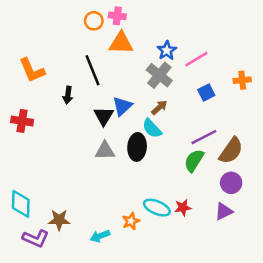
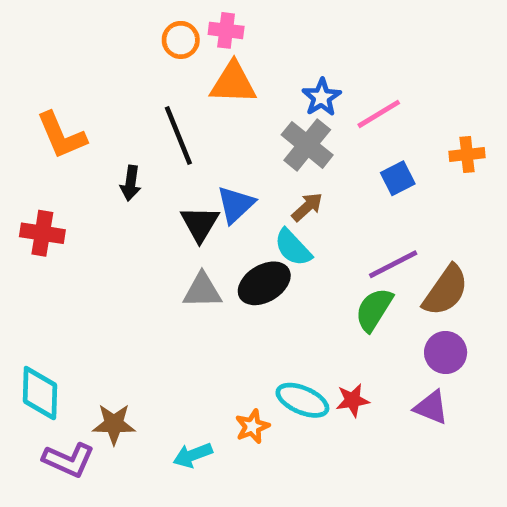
black ellipse: (137, 147) -> (264, 283), turned 55
purple triangle: (224, 211) -> (431, 407), turned 48

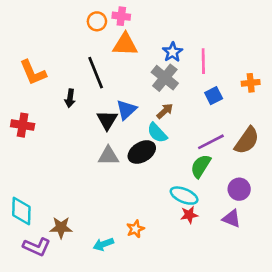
pink line: (379, 114) -> (203, 61), turned -60
brown semicircle: (446, 290) -> (247, 140), moved
cyan ellipse: (302, 400) -> (184, 196), moved

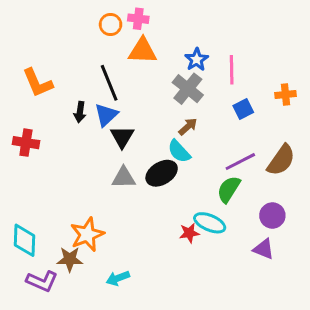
blue triangle: (126, 110) -> (106, 115), moved
red star: (189, 215) -> (189, 233), moved
orange star: (135, 229) -> (87, 234), moved, size x1.6

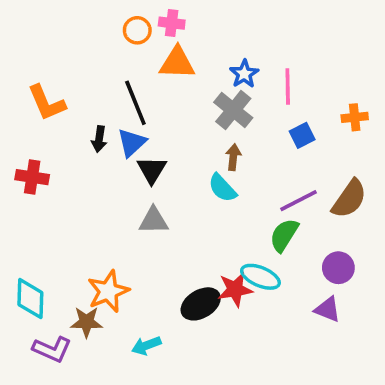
brown arrow: (188, 127) -> (233, 157), turned -42
black ellipse: (162, 173) -> (201, 304), moved
red star: (189, 233) -> (235, 289), size x1.4

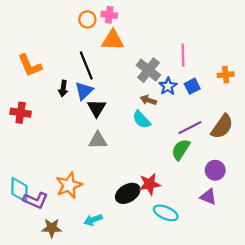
blue star: (244, 74) -> (168, 86), moved
brown arrow: (233, 157) -> (148, 100), turned -77
cyan ellipse: (260, 277) -> (166, 213), moved
brown star: (86, 322) -> (52, 228), moved
purple L-shape: (52, 349) -> (36, 200), moved

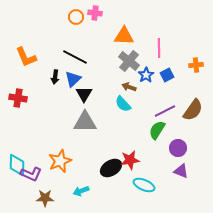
orange triangle: (113, 40) -> (124, 36), moved
black line: (86, 66) -> (75, 57), turned -40
gray triangle: (98, 140) -> (85, 122), size x1.4
purple circle: (215, 170) -> (178, 148), moved

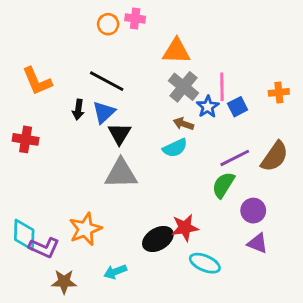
pink line: (159, 48) -> (222, 87), moved
cyan semicircle: (123, 104) -> (175, 148), turned -72

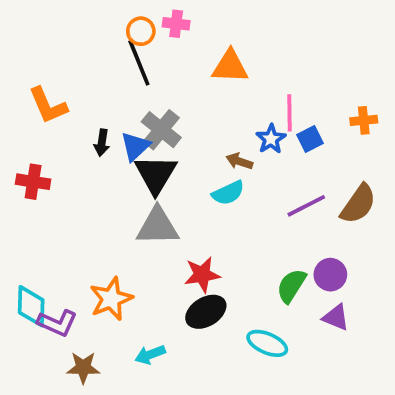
black line: (107, 81) -> (139, 63), moved, turned 40
gray cross: (184, 87) -> (161, 130), moved
black triangle: (119, 134) -> (156, 174), size x1.4
green semicircle: (223, 185) -> (291, 286), moved
red star: (185, 228) -> (202, 275), moved

